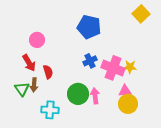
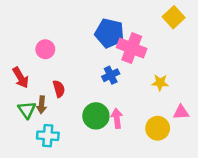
red arrow: (29, 63) -> (21, 78), moved
pink cross: (113, 68) -> (132, 48), moved
pink triangle: (125, 91) -> (181, 112), moved
cyan cross: (50, 110) -> (48, 136), moved

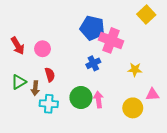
pink circle: (45, 49) -> (43, 49), moved
red arrow: (21, 78) -> (18, 46), moved
green triangle: (27, 110) -> (19, 82), moved, turned 35
cyan cross: (48, 136) -> (49, 104), moved

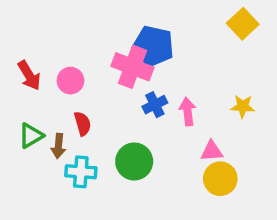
pink cross: (111, 40) -> (132, 67), moved
yellow star: (135, 70) -> (243, 106), moved
pink triangle: (152, 94) -> (212, 151), moved
pink arrow: (99, 100) -> (188, 112), moved

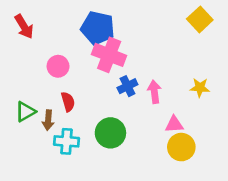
blue pentagon: (153, 46) -> (98, 28), moved
red arrow: (29, 75) -> (24, 27), moved

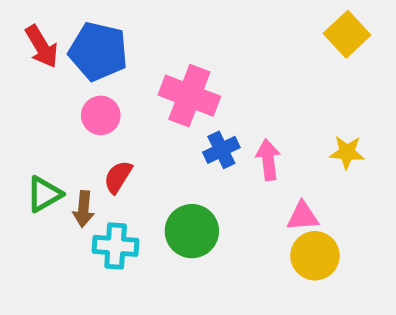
blue pentagon: (98, 28) -> (98, 51), moved
red semicircle: (68, 102) -> (118, 177), turned -132

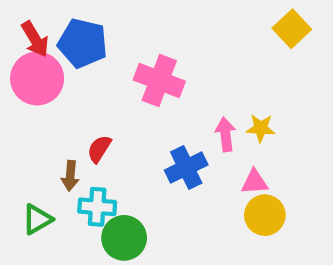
pink circle: (101, 115) -> (37, 78), moved, size x1.6
blue cross: (221, 150) -> (186, 167), moved, size x1.4
yellow star: (347, 152) -> (261, 128), moved
green triangle: (44, 194) -> (37, 219), moved
green circle: (192, 231) -> (124, 238), moved

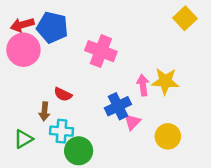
red arrow: (35, 39) -> (22, 25), turned 105
yellow star: (261, 128) -> (165, 81), size x1.5
red semicircle: (99, 149) -> (63, 94), turned -96
pink triangle: (255, 182) -> (132, 122), moved, turned -42

